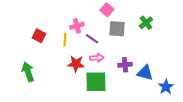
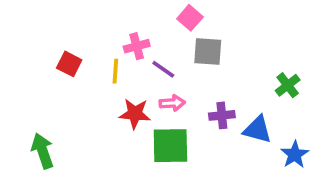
green cross: (146, 23) -> (288, 85), moved
green arrow: (28, 72) -> (43, 151), moved

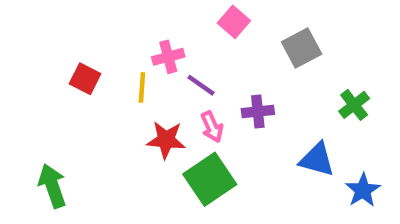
gray square: (208, 52) -> (302, 48), moved, turned -32
pink arrow: (172, 103) -> (212, 127), turned 70
purple cross: (222, 115) -> (258, 111), moved
green square: (170, 146) -> (210, 179), turned -33

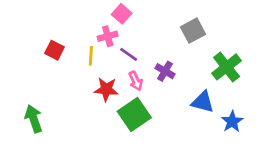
pink square: (234, 22) -> (122, 14), moved
green cross: (354, 105) -> (227, 67), size x1.5
purple cross: (258, 111) -> (165, 71), turned 36

